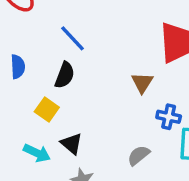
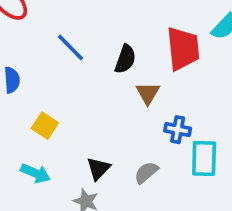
black semicircle: (65, 75) -> (125, 59), moved
black triangle: (72, 144) -> (98, 169), moved, turned 35

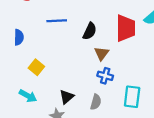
blue line: (70, 47) -> (57, 21), turned -54
blue cross: (178, 130) -> (105, 76), moved
gray semicircle: (146, 173) -> (96, 102), turned 140

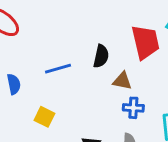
blue line: (57, 21) -> (58, 69), moved
brown triangle: (101, 53) -> (122, 81), turned -42

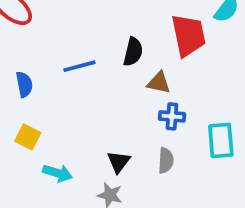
yellow square: (44, 117) -> (28, 137), moved

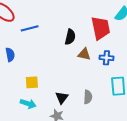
blue line: (79, 66) -> (30, 28), moved
blue cross: (172, 116) -> (106, 58), moved
yellow square: (28, 137) -> (32, 82), moved, turned -32

